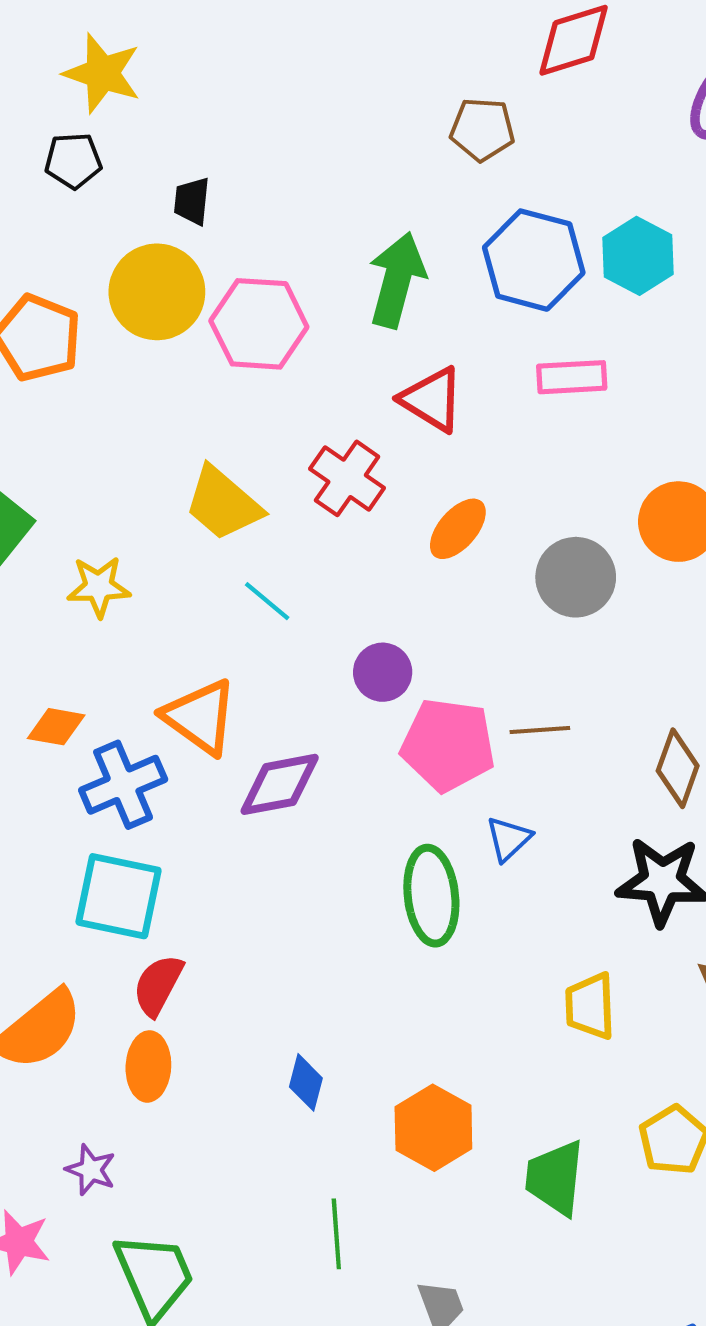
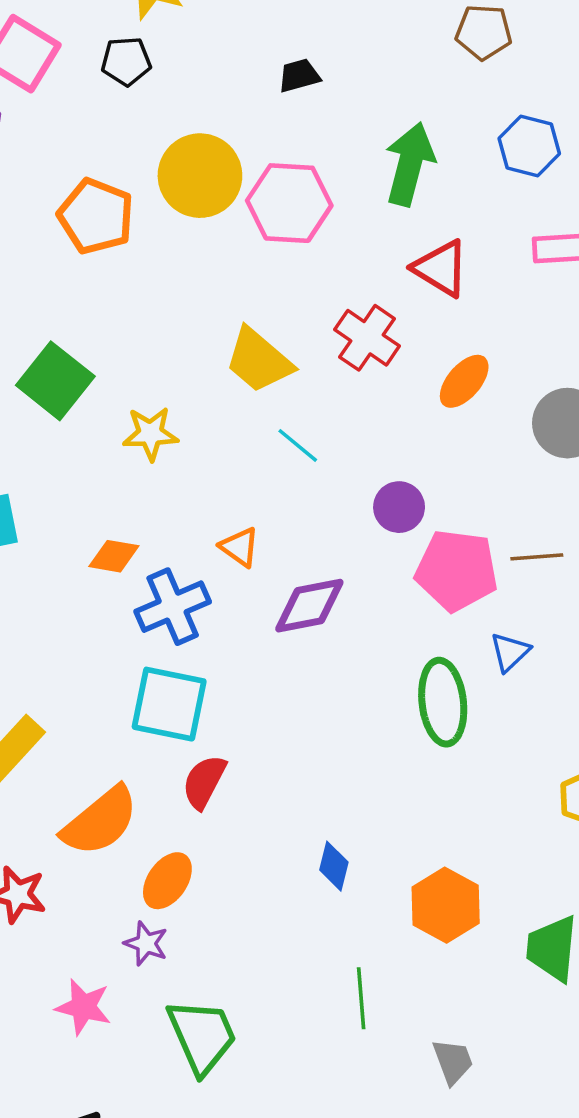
black trapezoid: (192, 201) -> (299, 76), moved, turned 69
blue hexagon: (534, 260) -> (529, 146), size x0.7
orange triangle: (200, 717) -> (240, 547), size x0.6
orange ellipse: (148, 1066) -> (167, 881), moved, turned 32

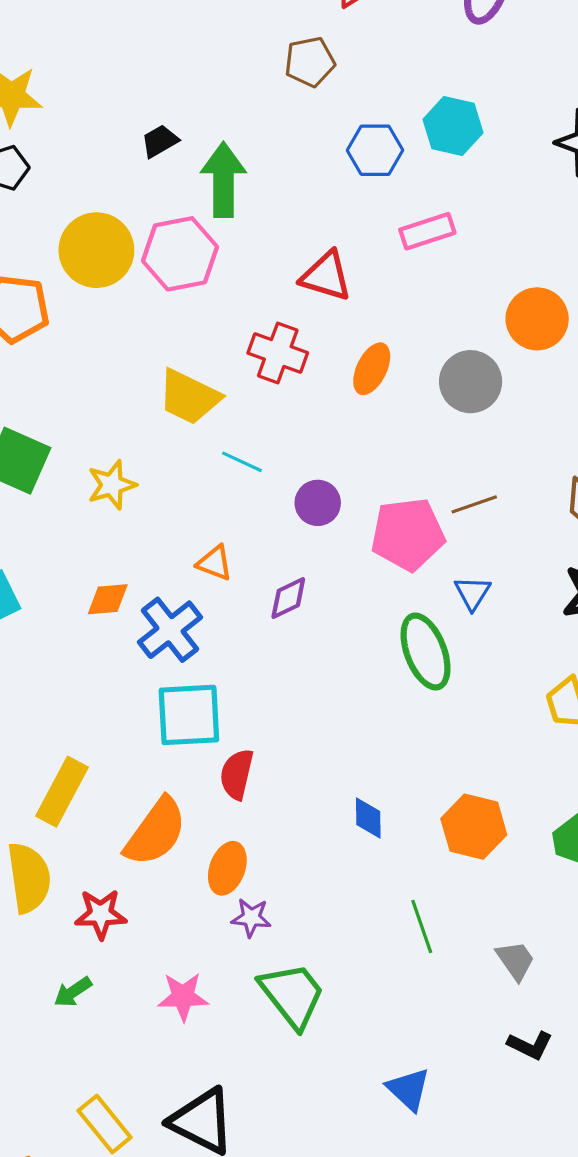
green arrow: (410, 164) -> (223, 180), moved
purple circle: (399, 507) -> (318, 503), moved
purple diamond: (309, 606) -> (288, 598), size x0.7
purple star: (146, 943) -> (251, 918), moved

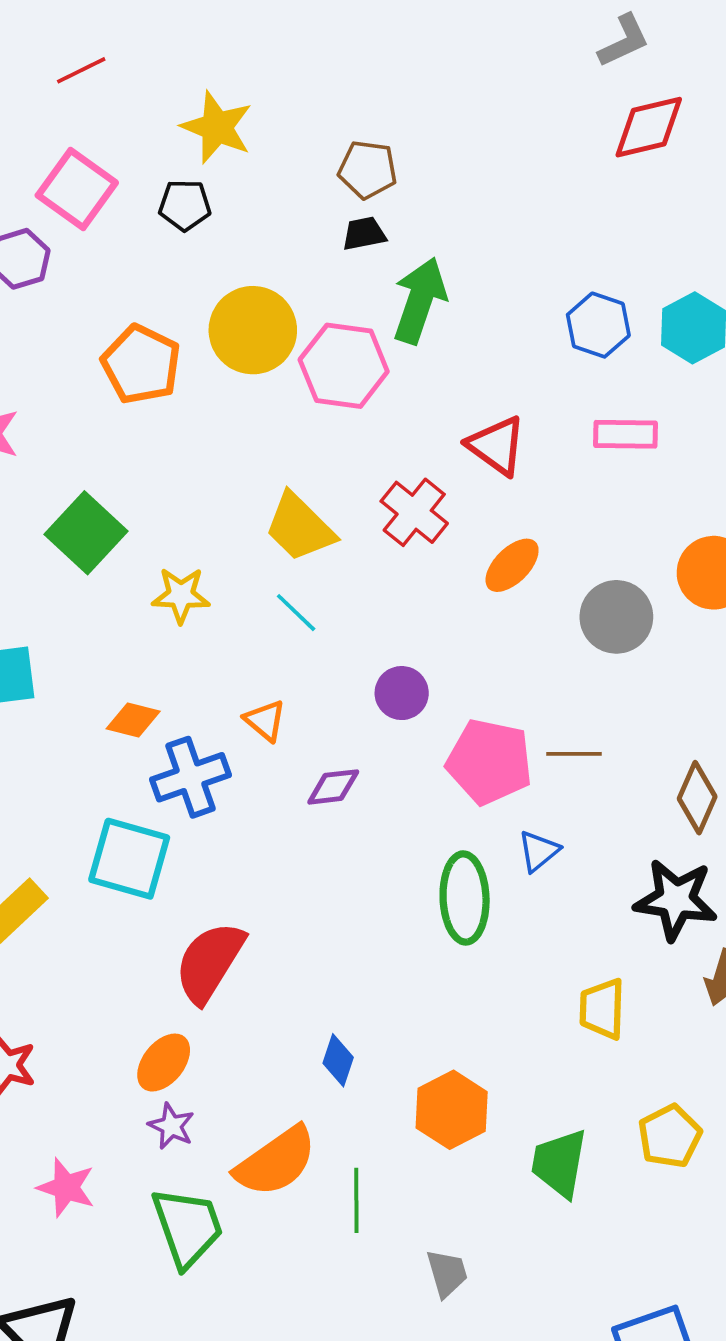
brown pentagon: (310, 62) -> (368, 170), moved
cyan line: (242, 462) -> (296, 613), moved
cyan square: (189, 715) -> (129, 859), moved
red semicircle: (237, 774) -> (210, 962), size x1.5
orange semicircle: (156, 832) -> (276, 1162), moved

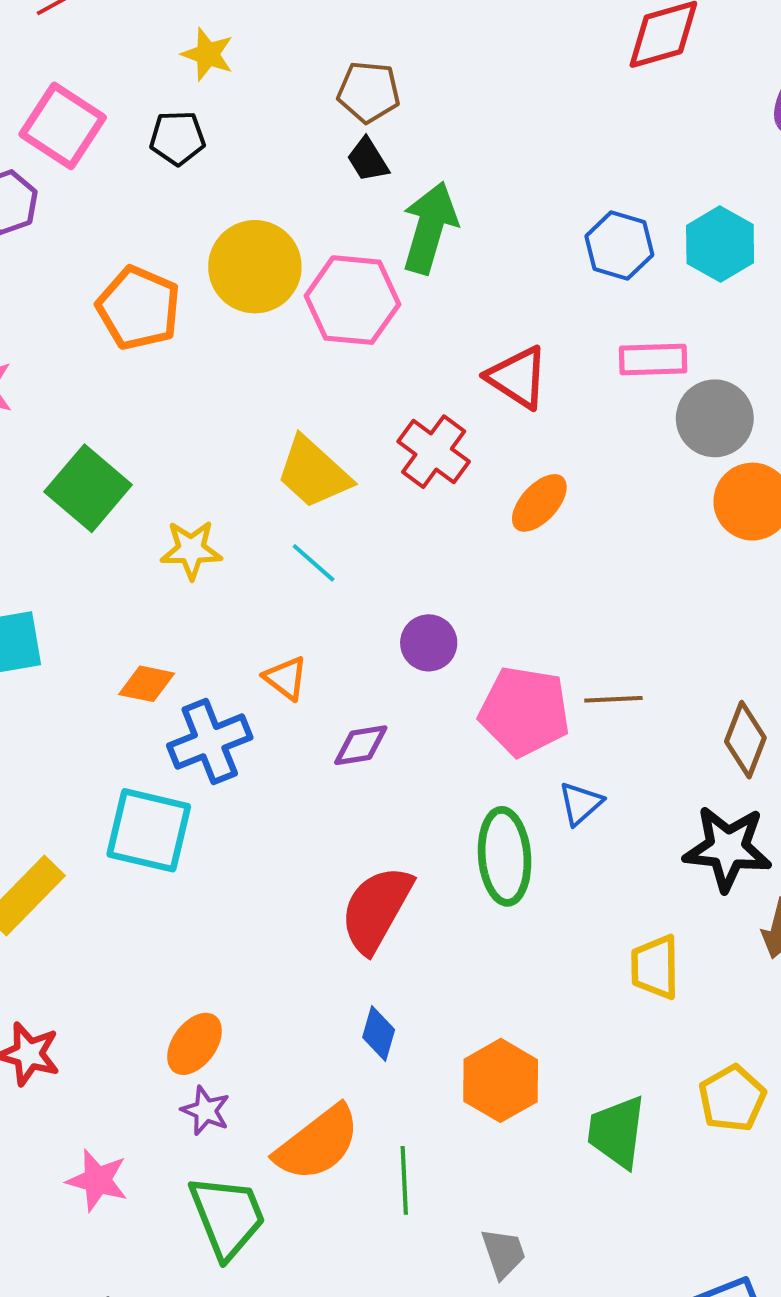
yellow star: (217, 127) -> (208, 54), size x0.7
black trapezoid: (364, 234) -> (368, 160), turned -108
gray circle: (616, 617) -> (715, 418), moved
red semicircle: (210, 962) -> (376, 909), moved

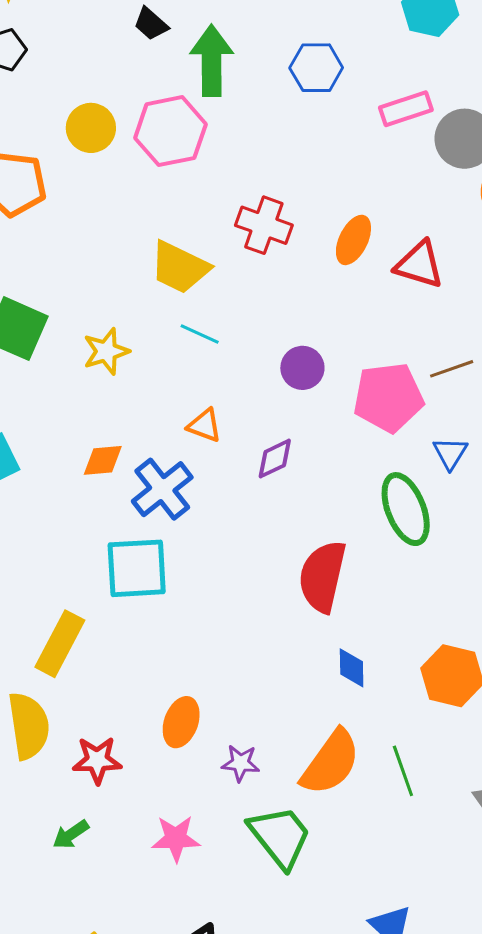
blue hexagon: (619, 245) -> (316, 68), moved
yellow circle: (255, 267) -> (91, 128), size x0.7
red triangle: (518, 377) -> (419, 265), moved
orange ellipse: (194, 1044) -> (181, 722), moved

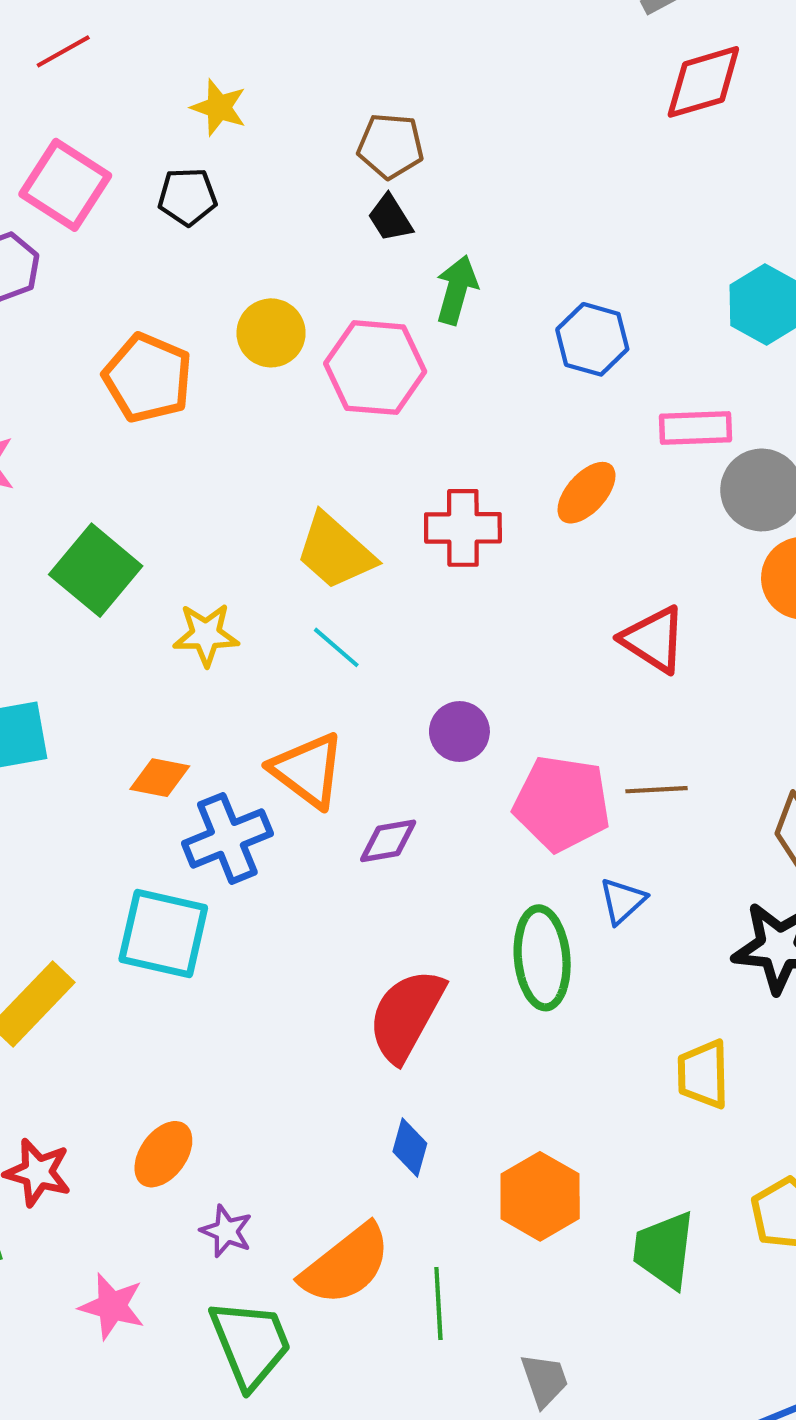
green arrow: (212, 61) -> (457, 290), size x0.7
red cross: (264, 225) -> (463, 528), turned -36
orange ellipse: (353, 240) -> (586, 493), moved
orange triangle: (204, 425) -> (308, 770), size x1.6

